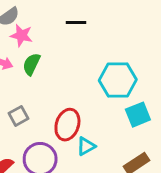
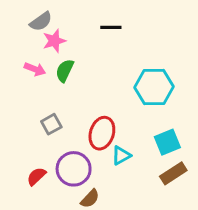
pink star: (21, 35) -> (54, 41), turned -30
cyan square: (138, 115) -> (167, 142), moved

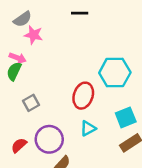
black line: (111, 27) -> (80, 13), moved
pink star: (54, 41) -> (33, 35), turned 30
green semicircle: (65, 71) -> (14, 71), moved
red ellipse: (102, 133) -> (83, 96), moved

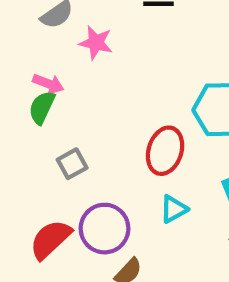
pink star: (33, 35) -> (96, 43), moved
red semicircle: (19, 145) -> (50, 239), size x1.5

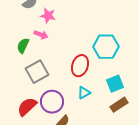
pink arrow: (48, 84) -> (41, 35), moved
gray square: (72, 164) -> (37, 72), size x1.6

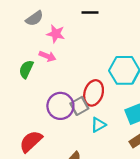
gray square: (37, 72) -> (79, 106), moved, size x0.7
purple circle: (52, 102) -> (60, 106), moved

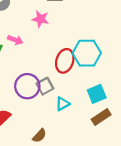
pink star: (56, 34) -> (41, 19), moved
red ellipse: (94, 93) -> (65, 61), moved

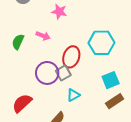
pink arrow: (15, 40) -> (43, 36), moved
red ellipse: (65, 61) -> (71, 57), moved
cyan triangle: (63, 104) -> (73, 95), moved

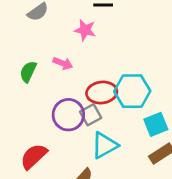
cyan hexagon: (101, 43) -> (132, 91), moved
red ellipse: (71, 57) -> (102, 92), turned 65
cyan triangle: (73, 95) -> (104, 145), size x1.5

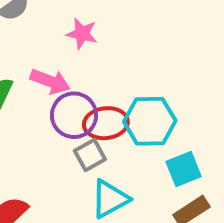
pink arrow: (63, 63) -> (50, 81), size x1.4
purple circle: (68, 115) -> (74, 115), moved

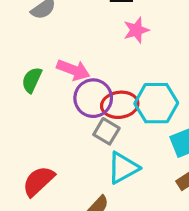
pink star: (82, 34) -> (136, 30), moved, turned -30
gray square: (90, 155) -> (106, 131), turned -30

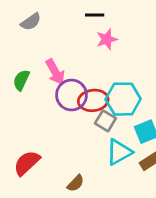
pink arrow: (73, 70) -> (55, 72), turned 40
gray square: (106, 131) -> (105, 121), moved
cyan triangle: (123, 168) -> (119, 152), moved

